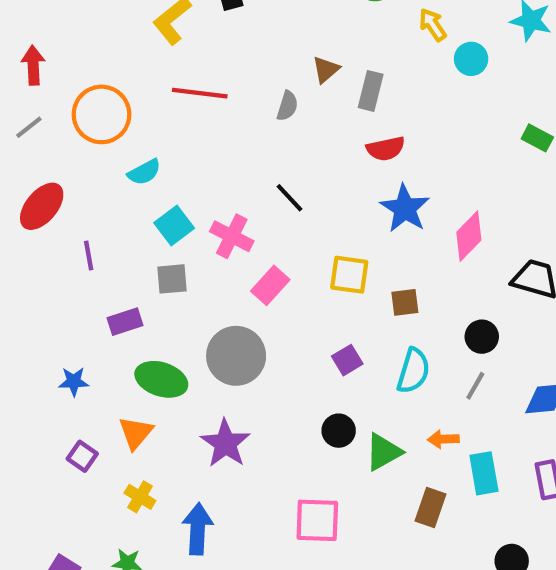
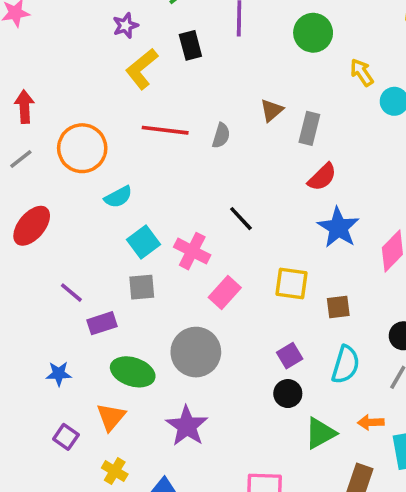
gray semicircle: (287, 106) -> (221, 136), moved
red semicircle: (386, 149) -> (322, 177), turned -32
purple line: (89, 255) -> (71, 293), moved, turned -40
black circle: (339, 431) -> (288, 394), moved

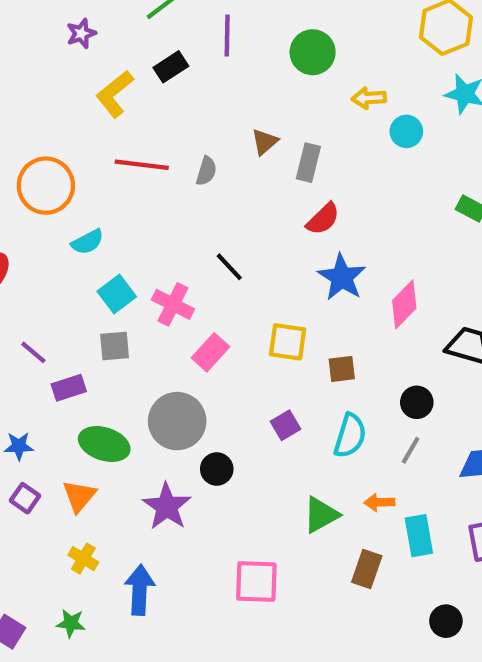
purple star: (125, 26) -> (81, 33), moved
black rectangle: (190, 45) -> (171, 67), turned 72
yellow arrow: (362, 72) -> (369, 98), turned -60
black circle: (288, 394) -> (217, 469), moved
purple square: (66, 437) -> (25, 498), moved

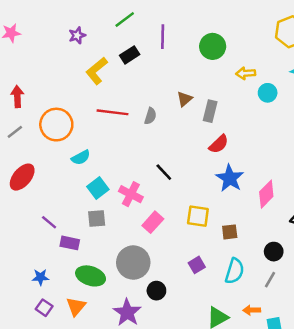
purple rectangle: (69, 388) -> (70, 243), turned 30

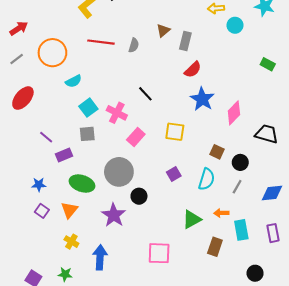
red arrow: (17, 96) -> (19, 28), turned 60
brown square: (230, 232) -> (217, 152), moved, turned 32
purple rectangle: (70, 243) -> (64, 155), turned -35

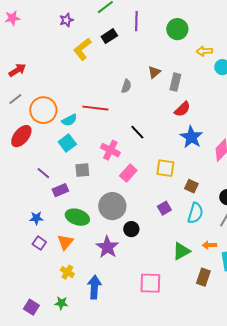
red line: (101, 42) -> (95, 108), moved
orange circle: (52, 53) -> (43, 110), moved
cyan square: (88, 108) -> (67, 143), moved
brown square: (217, 152) -> (191, 186), moved

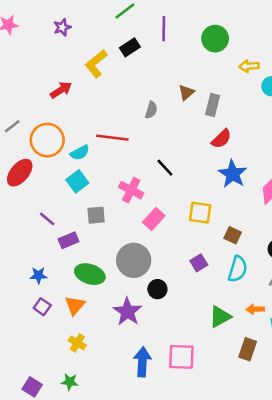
purple star: (66, 20) -> (62, 27), moved
red arrow: (17, 70) -> (61, 90), moved
blue arrow: (94, 287) -> (142, 362), moved

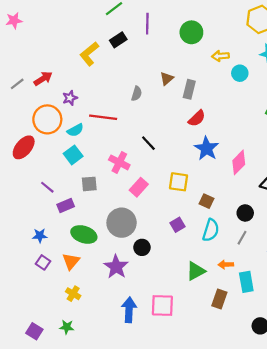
purple star: (62, 27) -> (70, 98), moved
red arrow: (61, 90) -> (43, 79), moved
gray line: (12, 126) -> (17, 84), moved

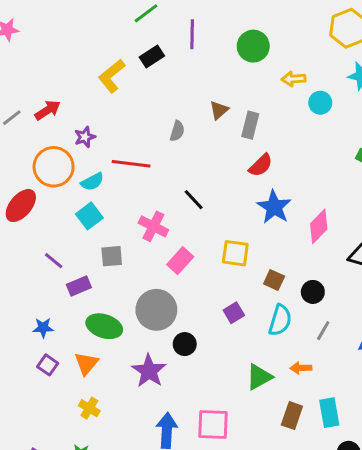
black circle: (245, 213) -> (313, 292), moved
cyan rectangle: (246, 282) -> (329, 413), moved

